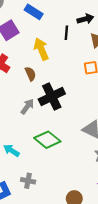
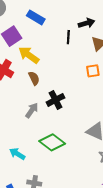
yellow arrow: (41, 49) -> (29, 55), moved, turned -30
black cross: (52, 96) -> (55, 100), size x0.7

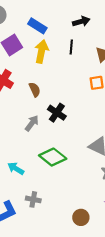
black arrow: (87, 23) -> (81, 22), moved
yellow arrow: (29, 55) -> (41, 51), moved, turned 65
black cross: (55, 100) -> (57, 113), turned -30

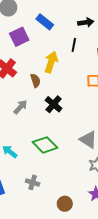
yellow arrow: (41, 51) -> (51, 62), moved
gray arrow: (32, 123) -> (20, 107), moved
gray cross: (33, 199) -> (33, 182), moved

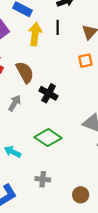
yellow arrow: (51, 62) -> (35, 34), moved
brown semicircle: (35, 81) -> (25, 72), size x1.5

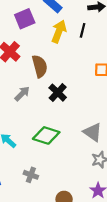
green diamond: (48, 138) -> (46, 135), turned -30

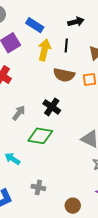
brown semicircle: (40, 66) -> (64, 75), moved, turned 125
green diamond: (46, 135) -> (40, 136), moved

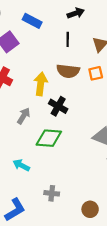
yellow arrow: (44, 50) -> (41, 84), moved

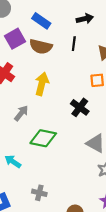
brown semicircle: (68, 71) -> (41, 47), moved
black cross: (58, 106) -> (80, 107), moved

